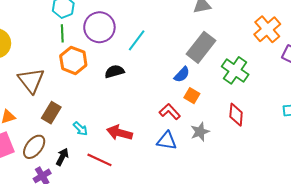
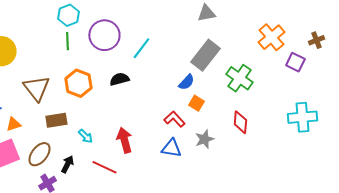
orange hexagon: (73, 60) -> (78, 83), moved
brown rectangle: (51, 113) -> (56, 120), turned 50
red arrow: (120, 133) -> (124, 140), turned 60

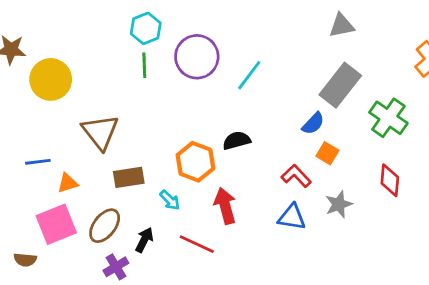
black semicircle: (119, 79) -> (237, 140), moved
orange hexagon: (78, 83) -> (195, 162), moved

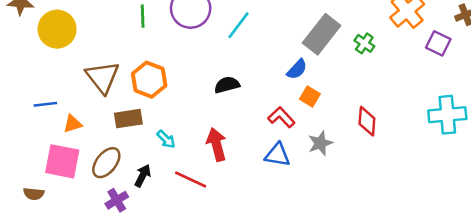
green cross: (388, 118) -> (364, 43), moved, size x0.6
orange hexagon: (195, 162) -> (149, 80), moved
pink square: (56, 224) -> (62, 161), turned 33

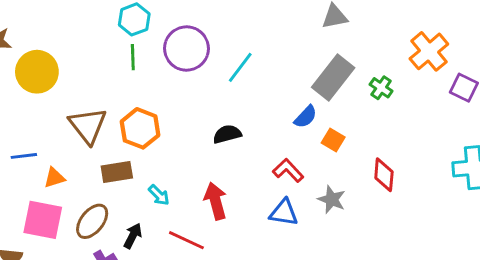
orange square: (310, 97) -> (333, 140), moved
gray star: (320, 143) -> (332, 200), turned -30

